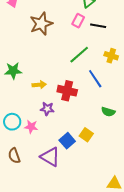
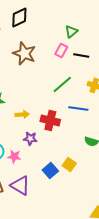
brown star: (41, 24) -> (24, 53), turned -30
blue line: (95, 79) -> (78, 108), turned -48
purple triangle: (50, 157) -> (20, 185), moved

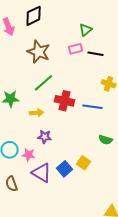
pink rectangle: (61, 50) -> (76, 49), turned 48
green line: (62, 84) -> (44, 83), moved
red cross: (50, 120) -> (65, 101), moved
purple triangle: (20, 185) -> (42, 173), moved

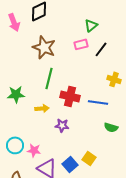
black line: (96, 54) -> (101, 49), turned -63
green line: (44, 83) -> (49, 78), turned -35
purple star: (45, 137) -> (62, 125), moved
green semicircle: (106, 140) -> (111, 127), moved

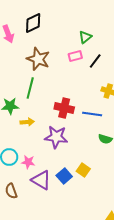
green line: (49, 78) -> (30, 88), moved
yellow arrow: (42, 108) -> (27, 122), moved
purple star: (62, 125) -> (56, 137), size x1.6

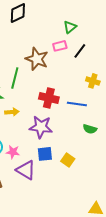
brown star: (38, 59) -> (37, 59), moved
blue square: (64, 176) -> (45, 154), moved, turned 35

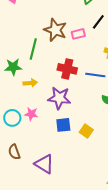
pink rectangle: (60, 46) -> (78, 34), moved
pink star: (13, 152) -> (31, 114), moved
purple triangle: (26, 170) -> (44, 164), moved

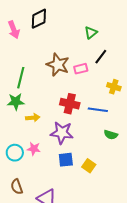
green line: (33, 49) -> (21, 78), moved

